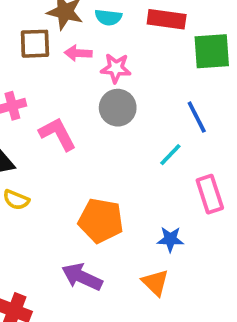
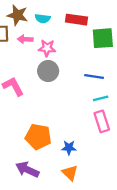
blue line: (197, 117) -> (94, 76), turned -54
cyan line: (170, 155) -> (101, 98), moved, turned 32
blue star: (170, 239) -> (69, 148), moved

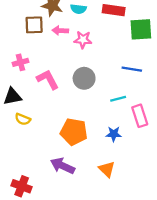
gray circle: (48, 71) -> (84, 78), moved
cyan line: (101, 98) -> (118, 99), moved
blue star: (69, 148) -> (114, 134), moved

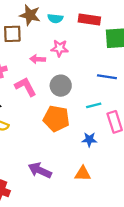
pink arrow: (60, 31) -> (38, 59), moved
orange pentagon: (74, 132) -> (56, 119), moved
orange triangle: (107, 169) -> (83, 174), turned -42

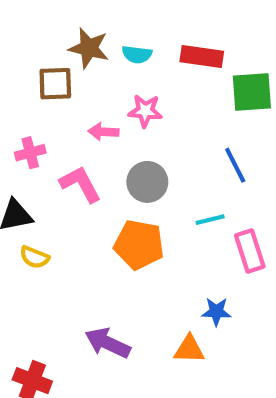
blue line: (107, 77) -> (235, 165), turned 54
blue star: (89, 140) -> (216, 312), moved

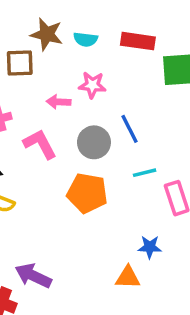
blue line: (235, 165) -> (129, 129), moved
purple arrow: (108, 343) -> (33, 276), moved

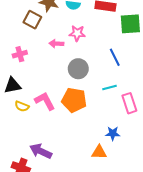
brown square: (20, 63) -> (32, 20), turned 30
blue line: (129, 129) -> (115, 57), moved
pink L-shape: (40, 144) -> (45, 101), moved

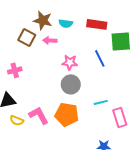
pink star: (77, 33) -> (70, 62), moved
pink arrow: (56, 44) -> (50, 40), moved
blue line: (115, 57) -> (100, 58), moved

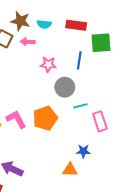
blue line: (100, 58) -> (79, 60), turned 36
gray circle: (71, 84) -> (65, 87), moved
orange pentagon: (67, 114) -> (45, 118), turned -30

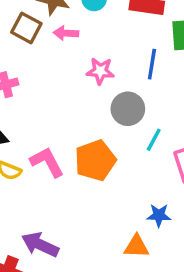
cyan line: (80, 106) -> (154, 140), turned -48

